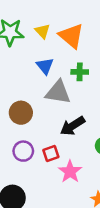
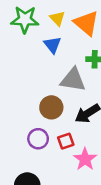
blue triangle: (45, 66) -> (53, 45), moved
brown circle: (21, 113) -> (51, 107), moved

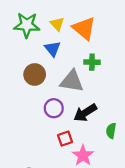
brown circle: (51, 107) -> (35, 74), moved
purple circle: (38, 139) -> (54, 108), moved

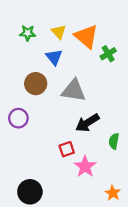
green star: (27, 25) -> (28, 33), size x0.6
green cross: (92, 62) -> (108, 54), moved, turned -32
purple circle: (54, 108) -> (18, 118), moved

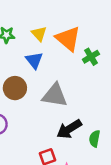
green semicircle: (114, 141) -> (95, 139), moved

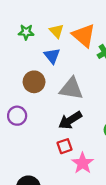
black arrow: (69, 129) -> (70, 120), moved

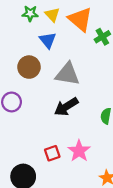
green star: (26, 32) -> (30, 13), moved
red square: (65, 146) -> (52, 153), moved

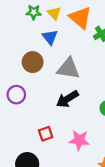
pink star: (79, 151) -> (79, 140), turned -30
red square: (52, 153) -> (46, 134), moved

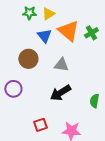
yellow triangle: (54, 13) -> (48, 14), turned 40
orange triangle: (80, 18) -> (68, 31), moved
gray triangle: (68, 69) -> (61, 65), size x0.7

